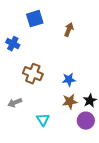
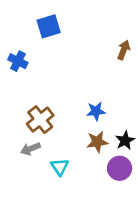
brown arrow: (69, 30) -> (124, 50), moved
brown cross: (33, 74) -> (40, 120), moved, turned 30
gray arrow: (15, 103) -> (30, 149), moved

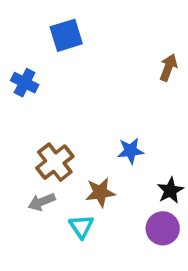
brown star: (97, 142) -> (100, 192), moved

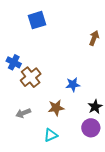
blue cross: (25, 83) -> (14, 62), moved
brown cross: (55, 162) -> (31, 77), moved
cyan triangle: (81, 226) -> (51, 135), moved, turned 40

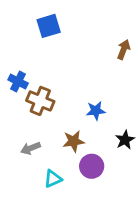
brown cross: (31, 77) -> (40, 101), turned -30
purple circle: (91, 128) -> (92, 166), moved
cyan triangle: (51, 135) -> (53, 179), moved

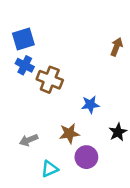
blue square: (49, 26) -> (23, 39), moved
blue cross: (18, 82) -> (25, 65), moved
brown cross: (40, 101) -> (50, 80), moved

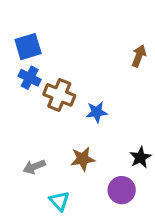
blue star: (90, 105) -> (97, 112), moved
purple circle: (86, 157) -> (122, 190), moved
cyan triangle: (50, 169) -> (59, 201), turned -48

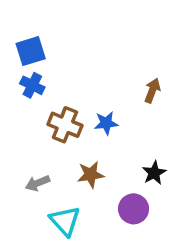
brown arrow: (139, 56) -> (152, 91), moved
brown cross: (59, 95) -> (65, 125), moved
cyan triangle: (59, 201) -> (65, 221), size x1.4

